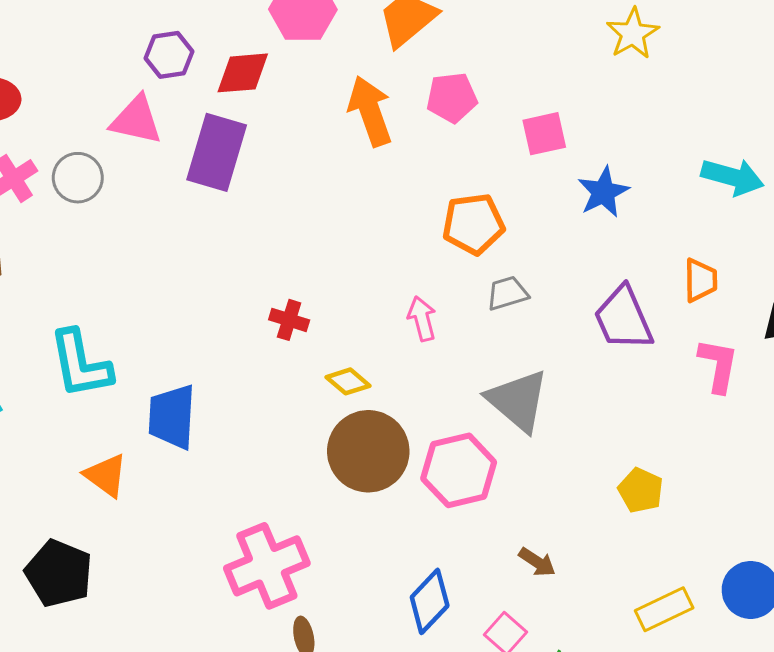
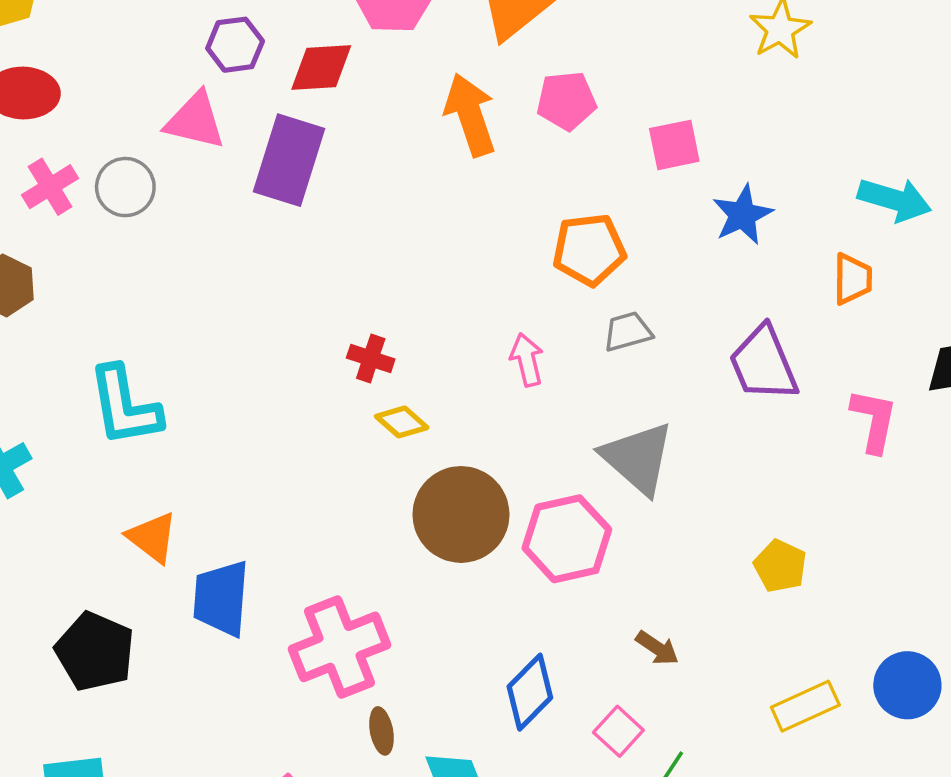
orange trapezoid: (700, 280) -> (853, 279), moved
yellow diamond: (348, 381) -> (402, 422), moved
blue trapezoid: (172, 417) -> (221, 598), moved

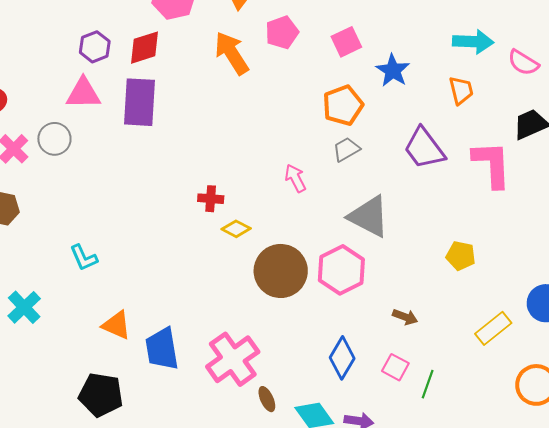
orange pentagon: (589, 250) -> (343, 105), moved
cyan L-shape: (125, 406) -> (84, 258), size x0.6
pink L-shape: (874, 421) -> (492, 164), size x1.4

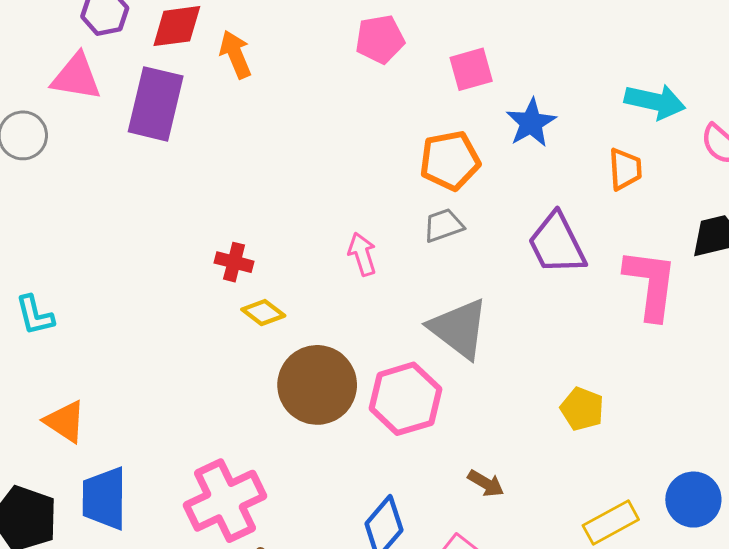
orange arrow: (232, 53) -> (235, 54), moved, size x0.7
blue trapezoid: (162, 349) -> (104, 498), moved

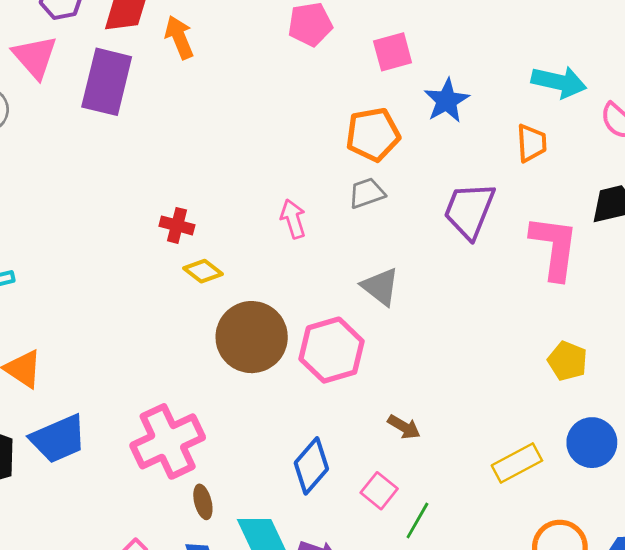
pink triangle: (76, 77) -> (35, 57), turned 39
purple trapezoid: (557, 244) -> (469, 210), turned 48
gray triangle: (459, 328) -> (380, 287), size x0.7
yellow pentagon: (582, 409) -> (568, 361), moved
blue trapezoid: (104, 498) -> (58, 439), turned -114

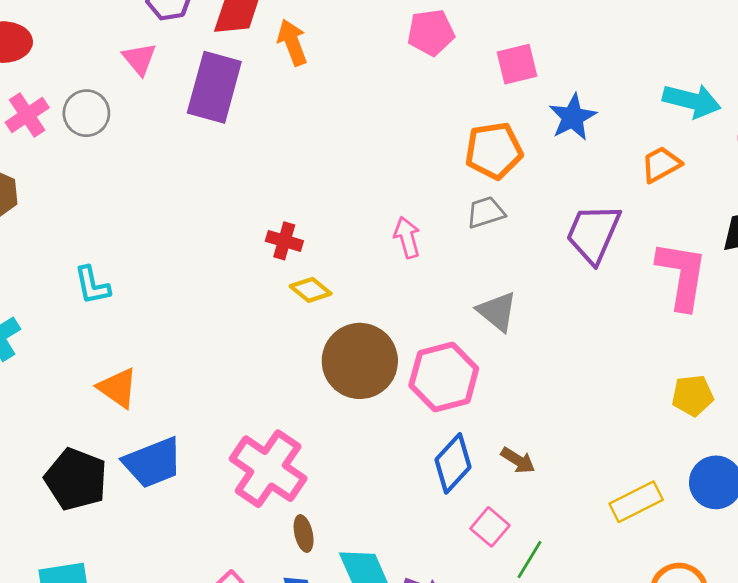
pink triangle: (35, 57) -> (139, 59), size x0.7
orange trapezoid: (531, 143) -> (661, 164), turned -117
yellow pentagon: (568, 361) -> (693, 395), turned -30
pink cross: (168, 441) -> (268, 469), turned -32
blue diamond: (311, 466) -> (453, 463), moved

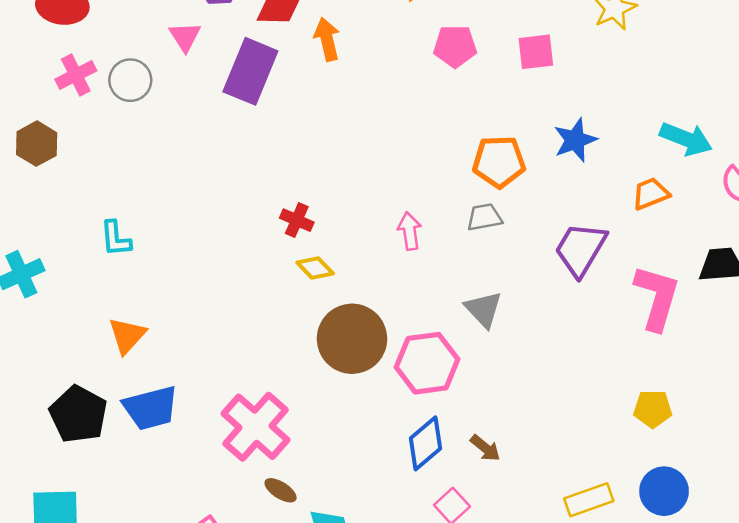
pink square: (517, 64) -> (536, 52), moved
orange triangle: (118, 388) -> (127, 335), turned 30
brown ellipse: (304, 534) -> (281, 490), turned -52

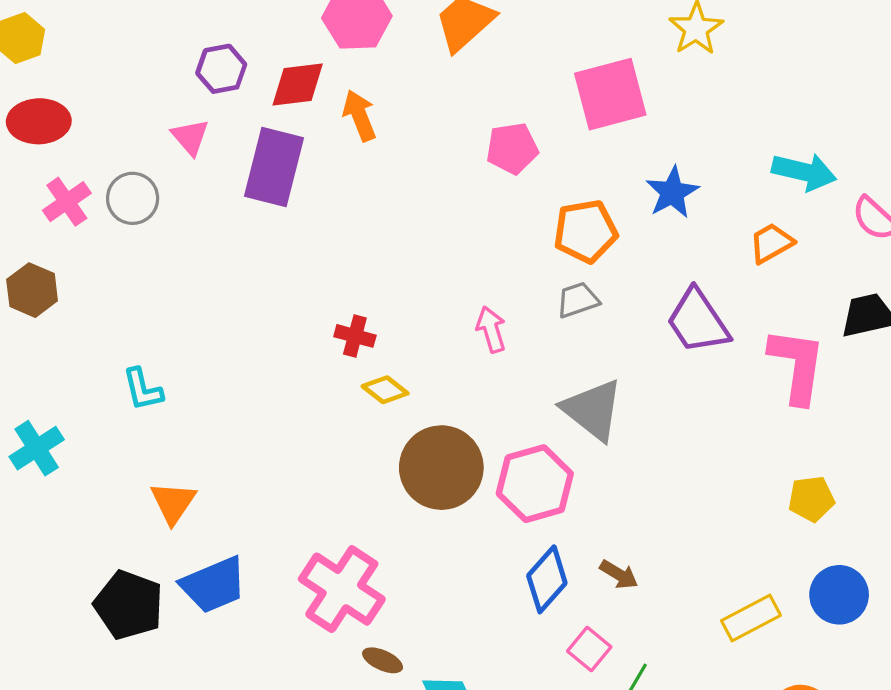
pink pentagon: (455, 46) -> (512, 148), moved
pink square: (536, 52) -> (610, 94), size x1.6
purple trapezoid: (581, 249) -> (698, 321), turned -56
gray triangle: (483, 309) -> (593, 410), size x1.4

